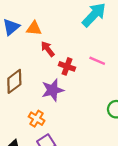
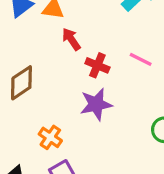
purple star: (53, 90) -> (96, 104), moved

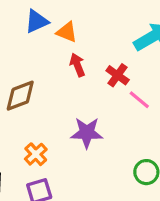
red cross: (97, 65) -> (118, 75), moved

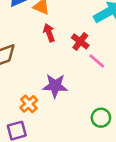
orange cross: (36, 154) -> (29, 104), moved

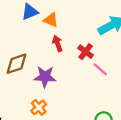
purple star: (55, 86) -> (45, 77), moved

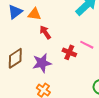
red cross: (86, 52) -> (69, 52), moved

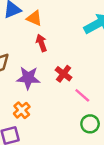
pink line: (87, 45) -> (82, 95), moved

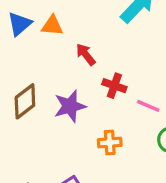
red arrow: (41, 43) -> (86, 54), moved
orange cross: (22, 110) -> (110, 143), moved, turned -35

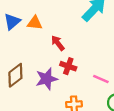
red cross: (114, 86) -> (68, 66), moved

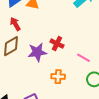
red arrow: (58, 43) -> (15, 24), moved

